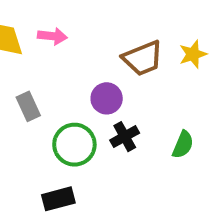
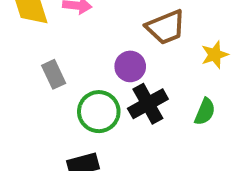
yellow star: (193, 54) -> (215, 55), moved
black cross: (125, 137) -> (148, 104), size x1.4

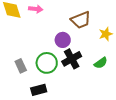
gray rectangle: (54, 74) -> (21, 66), moved
green semicircle: (205, 112) -> (101, 63), turned 32

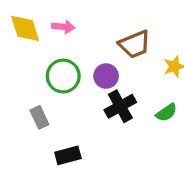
green circle: (47, 63) -> (63, 76), moved

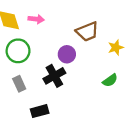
green circle: (63, 76) -> (18, 51), moved
black cross: (120, 106) -> (54, 76), moved

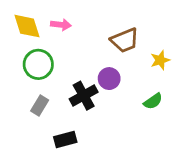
purple circle: (67, 54) -> (109, 79), moved
gray rectangle: (19, 84) -> (40, 105), turned 56

